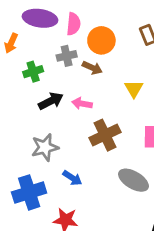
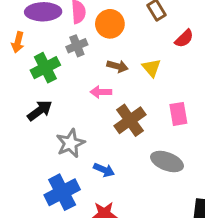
brown arrow: (92, 68) -> (117, 66), moved
green cross: (33, 72) -> (45, 68), size x1.4
black arrow: (51, 101) -> (40, 111), moved

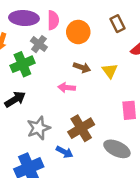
gray cross: (77, 46) -> (39, 44), moved, turned -35
brown cross: (130, 120) -> (81, 128), moved

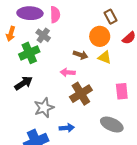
orange circle: (78, 32) -> (100, 36), moved
yellow triangle: (110, 71) -> (105, 57), turned -32
brown cross: (81, 128) -> (81, 94), moved
blue arrow: (65, 152) -> (67, 128), turned -32

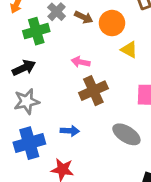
orange circle: (100, 36) -> (112, 23), moved
brown arrow: (81, 55) -> (84, 17), moved
gray star: (44, 108) -> (27, 101), moved

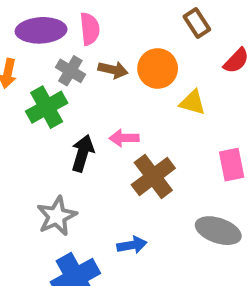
black arrow: (24, 68) -> (83, 153), moved, turned -35

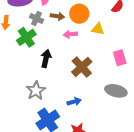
pink arrow: (124, 138) -> (70, 34), moved

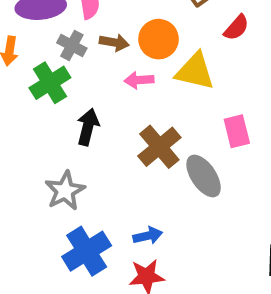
yellow triangle: (98, 29) -> (195, 71), size x1.5
gray ellipse: (116, 91) -> (204, 176), moved, turned 40
blue arrow: (74, 102) -> (148, 236), moved

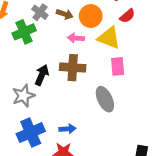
red semicircle: (236, 28) -> (127, 16), moved
black arrow: (88, 127) -> (42, 75), moved
pink rectangle: (237, 131) -> (118, 66), moved
brown cross: (159, 147) -> (73, 68), moved, turned 35

